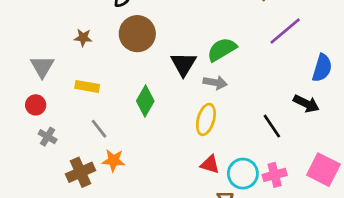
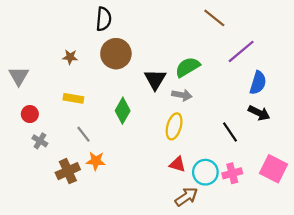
gray triangle: (42, 67) -> (19, 76), moved
blue semicircle: (322, 68) -> (258, 83), moved

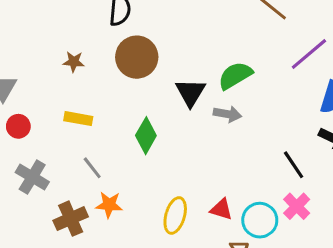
red circle: (30, 114) -> (18, 126), moved
yellow ellipse: (174, 126) -> (175, 215), moved
gray cross: (40, 141) -> (32, 177), size x1.5
pink cross: (232, 173) -> (297, 206), moved, turned -30

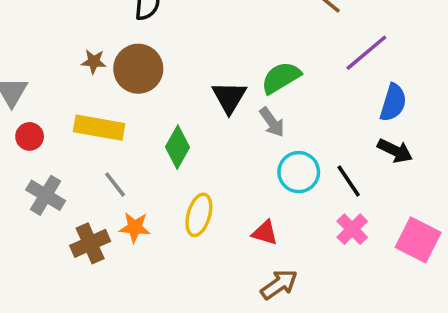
brown circle: (137, 57) -> (138, 69), moved
gray arrow: (227, 114) -> (272, 122), turned 44
yellow rectangle: (78, 119) -> (99, 128), size x1.5
yellow ellipse: (175, 215) -> (199, 215), moved
cyan circle: (260, 220) -> (299, 172), moved

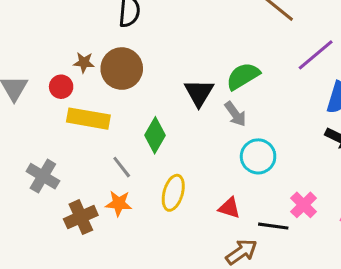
red circle: (30, 136) -> (61, 87), moved
black line: (349, 181) -> (273, 226), moved, turned -48
gray line: (115, 185) -> (122, 167), moved

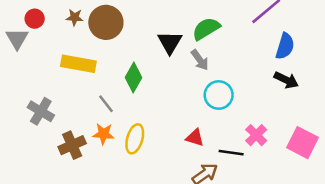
red circle: (61, 87) -> (35, 19), moved
yellow ellipse: (173, 193) -> (135, 139), moved

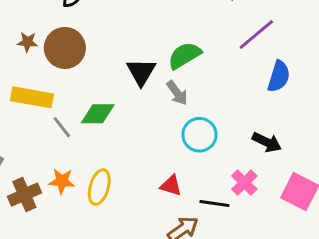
green diamond: (133, 77) -> (98, 114), turned 60
black arrow: (286, 80) -> (267, 142), moved
gray line: (106, 104) -> (62, 127), moved

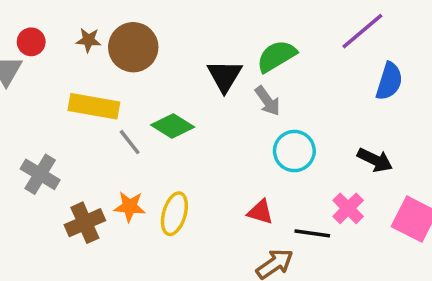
green diamond: (98, 114) -> (173, 126), turned 32

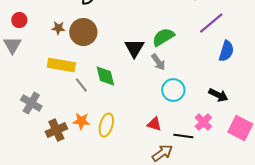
red circle: (31, 42) -> (19, 20), moved
green diamond: (173, 126) -> (105, 76), turned 45

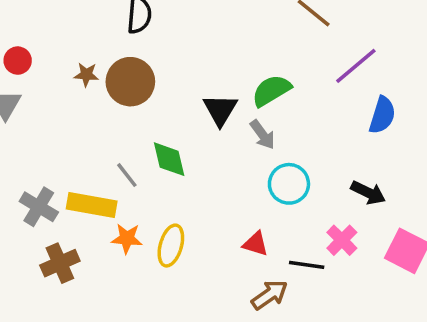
yellow rectangle: (61, 65) -> (92, 205), moved
brown cross: (56, 130) -> (60, 263), moved

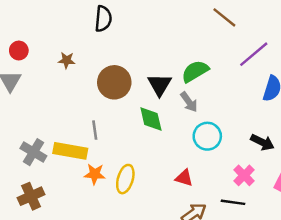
brown circle: (130, 82) -> (114, 82), moved
green diamond: (169, 159) -> (151, 119), moved
gray line: (127, 175) -> (95, 130), turned 30
brown cross: (60, 263) -> (31, 196), moved
black line: (307, 265) -> (233, 202), moved

